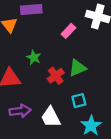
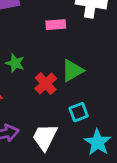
pink rectangle: (68, 31) -> (56, 25), turned 48
white trapezoid: (51, 117) -> (45, 137), turned 60

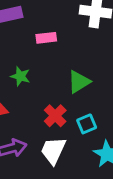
pink rectangle: (56, 25) -> (46, 38), moved
red cross: (46, 84) -> (55, 116), moved

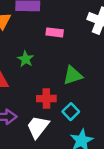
red cross: (55, 116) -> (46, 99), turned 30
cyan square: (87, 124) -> (71, 112), turned -35

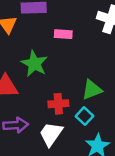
green star: (26, 59) -> (34, 64), size x1.5
green triangle: (73, 75) -> (92, 90), moved

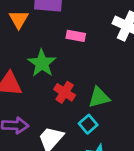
red cross: (58, 104) -> (65, 92), moved, turned 30

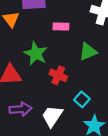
green triangle: (99, 97) -> (88, 52), moved

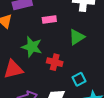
cyan square: (82, 99) -> (79, 79), turned 32

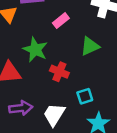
pink rectangle: (49, 19) -> (61, 21), turned -40

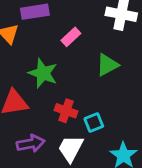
red cross: (59, 72) -> (66, 111), moved
cyan square: (85, 96) -> (94, 123), moved

